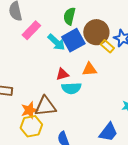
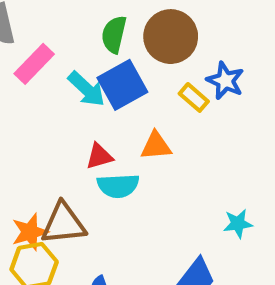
brown circle: (96, 32) -> (171, 37), moved

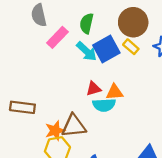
green semicircle: (114, 34) -> (87, 23), moved
yellow rectangle: (194, 97) -> (131, 47), moved
orange triangle: (156, 146) -> (115, 92), moved

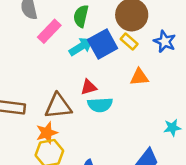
cyan arrow: (87, 51) -> (81, 47), turned -75
orange triangle: (115, 92) -> (139, 77), moved
brown triangle: (74, 126) -> (58, 106), moved

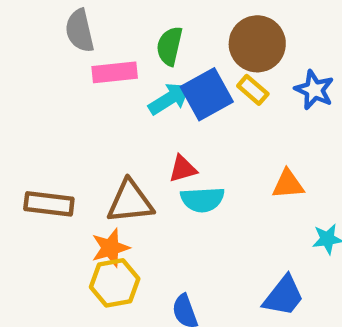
pink rectangle: (49, 31) -> (115, 72), turned 40
orange triangle: (139, 77) -> (288, 184), moved

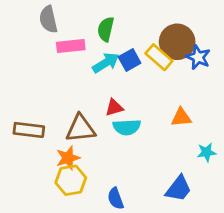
brown circle: (257, 44) -> (177, 42), moved
yellow rectangle: (253, 90) -> (159, 57), size x1.4
blue square: (207, 94) -> (130, 60), size x0.7

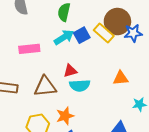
pink rectangle: (71, 46) -> (29, 49), moved
blue star: (198, 57) -> (133, 33), turned -30
orange star: (68, 158) -> (65, 116), moved

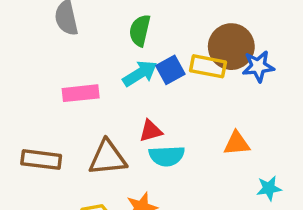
yellow rectangle: (104, 33) -> (208, 66), turned -30

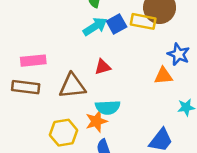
blue star: (258, 66) -> (179, 54), moved, turned 30
pink rectangle: (81, 93) -> (33, 61), moved
cyan semicircle: (167, 156) -> (108, 107), moved

